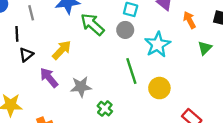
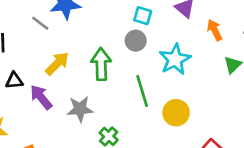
gray line: (31, 13) -> (40, 23), moved, turned -40
green arrow: (92, 24) -> (101, 64), moved, turned 45
black triangle: (26, 55) -> (14, 81), moved, turned 32

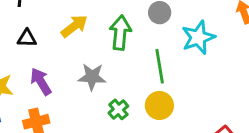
purple arrow: (41, 97) -> (41, 81), moved
yellow circle: (176, 113) -> (159, 105), moved

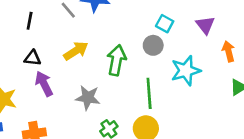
purple arrow: (41, 81) -> (44, 84), moved

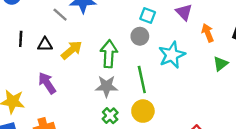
black line: (30, 21) -> (21, 39), moved
black triangle: (33, 58) -> (45, 44), moved
gray star: (88, 98) -> (106, 86), moved

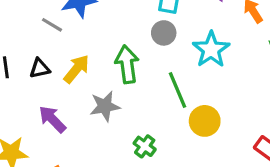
gray star: (106, 86) -> (105, 106), moved
yellow circle: (143, 111) -> (205, 121), moved

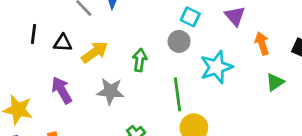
green arrow: (127, 64) -> (140, 60), size x0.7

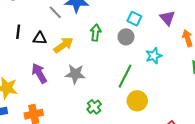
green arrow: (140, 60) -> (96, 33), moved
cyan star: (216, 67) -> (154, 56), size x0.7
green line: (177, 94) -> (125, 76), turned 35

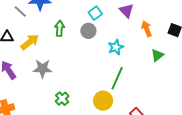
cyan square: (134, 19) -> (95, 13), turned 32
green line: (125, 76) -> (117, 78), moved
yellow circle: (137, 101) -> (103, 101), moved

